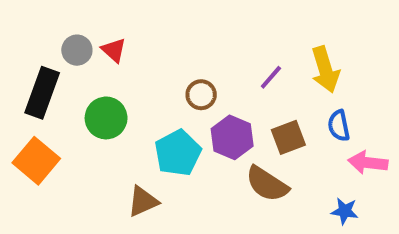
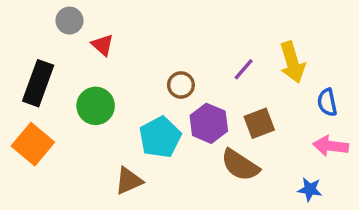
gray circle: (77, 50) -> (69, 21), moved
blue semicircle: (339, 126) -> (327, 102), moved

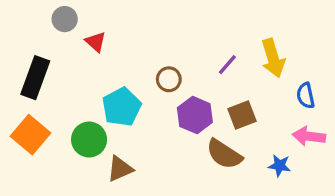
green circle: (96, 106) -> (89, 140), moved
cyan pentagon: (160, 137) -> (122, 107), moved
blue star: (310, 189) -> (280, 166), moved

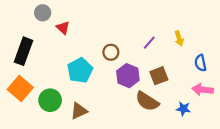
yellow arrow: (273, 58) -> (179, 38), size x0.6
green circle: (89, 140) -> (50, 100), moved

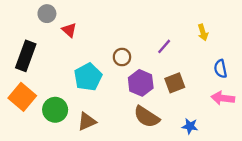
yellow arrow: (179, 38) -> (203, 32), moved
brown semicircle: (147, 101) -> (147, 117), moved
blue star: (183, 109) -> (190, 126), moved

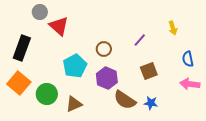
red triangle: (69, 30) -> (59, 26), size x1.5
purple hexagon: (141, 83) -> (107, 78), moved
blue star: (190, 126) -> (151, 103), moved

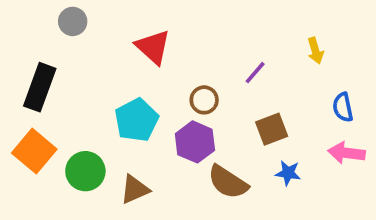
red triangle: (59, 26) -> (153, 47), moved
brown circle: (104, 49) -> (204, 100), moved
blue star: (151, 103) -> (288, 173), moved

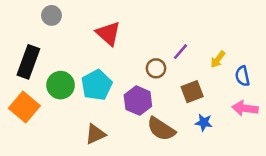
yellow arrow: (315, 51) -> (218, 59), moved, turned 54
brown circle: (204, 100) -> (156, 68), moved
green circle: (85, 171) -> (61, 85), moved

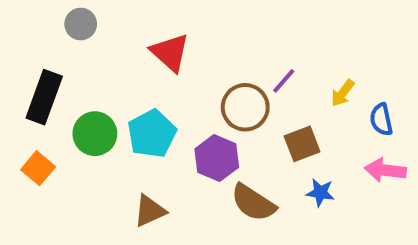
brown circle: (156, 68) -> (245, 107), size x1.5
orange square: (24, 107) -> (38, 168), size x0.7

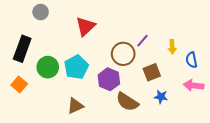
red triangle: (170, 52) -> (85, 26), turned 35
yellow arrow: (343, 93) -> (172, 47), turned -40

